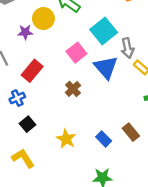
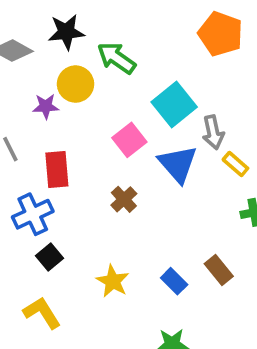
red rectangle: (32, 71) -> (57, 170), turned -45
blue cross: (17, 98) -> (33, 214), size x1.5

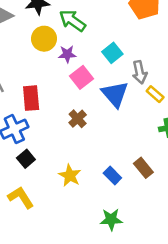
cyan square: (174, 104) -> (112, 53), size x0.7
purple star: (46, 106) -> (67, 54), moved

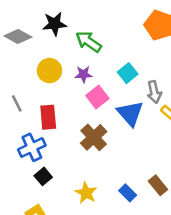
yellow circle: (44, 39) -> (49, 71), moved
brown cross: (78, 119) -> (94, 137), size x1.5

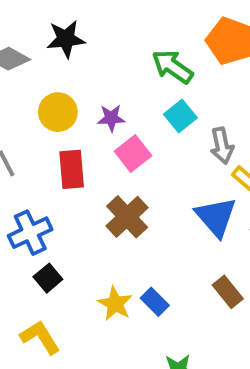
green arrow: (89, 42) -> (172, 67), moved
blue triangle: (130, 113) -> (216, 217), moved
red rectangle: (48, 117) -> (72, 169), moved
blue rectangle: (128, 193) -> (155, 302), moved

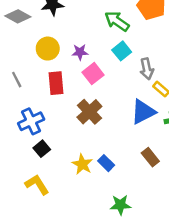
blue triangle: (216, 217) -> (143, 112), turned 44

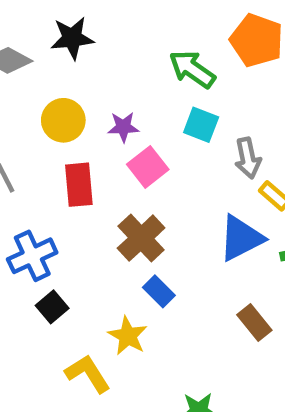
cyan square: (122, 51) -> (201, 125), turned -30
blue rectangle: (106, 163) -> (159, 291), moved
yellow L-shape: (37, 185) -> (88, 374), moved

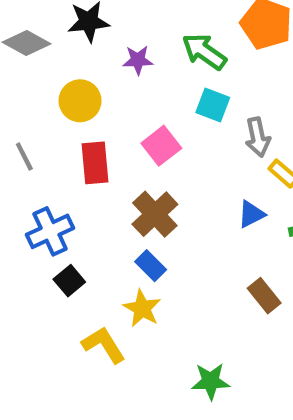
purple star: (123, 127) -> (138, 60), moved
blue triangle: (241, 238) -> (251, 214), size x0.6
blue rectangle: (159, 291) -> (151, 266), moved

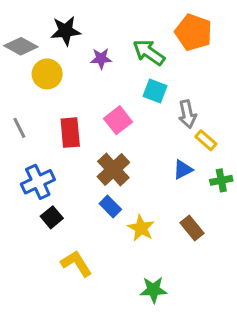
yellow circle: (80, 101) -> (47, 74), moved
yellow star: (142, 308) -> (141, 228), moved

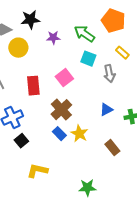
yellow rectangle: (206, 140) -> (122, 53), moved
yellow star: (141, 228) -> (79, 134), moved
yellow L-shape: (76, 264) -> (37, 171), turned -45

